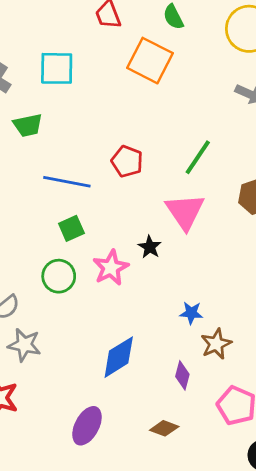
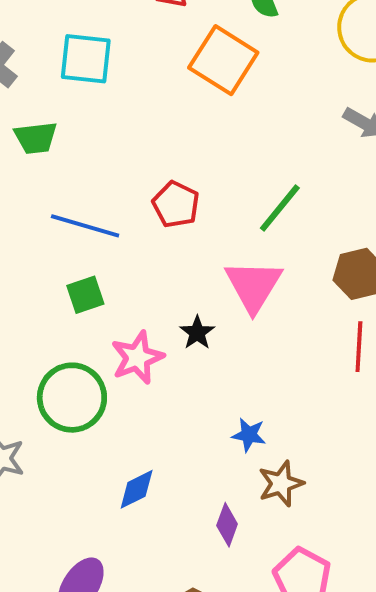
green circle: (59, 276) -> (72, 398), moved, size x1.4
blue diamond: (119, 357) -> (137, 489), size x0.7

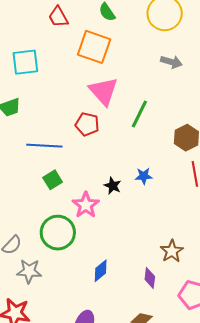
pink triangle: (254, 286) -> (103, 91), moved
blue star: (249, 435) -> (144, 176), moved

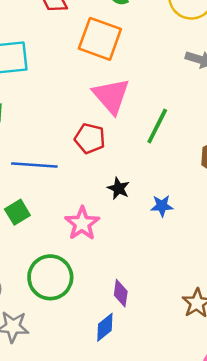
green square: (53, 180) -> (17, 212), moved
black star: (113, 186) -> (119, 188), moved
pink star: (86, 205) -> (82, 223), moved
purple diamond: (150, 278) -> (121, 293), moved

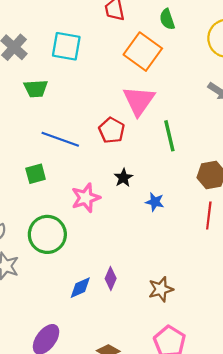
green line: (157, 126) -> (169, 136), turned -56
purple diamond: (121, 293) -> (111, 278), moved

